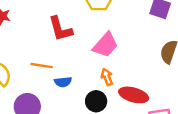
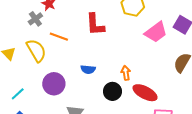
pink trapezoid: (105, 45) -> (156, 32), moved
orange line: (42, 66) -> (59, 37), moved

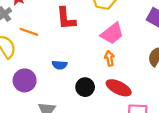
pink trapezoid: (156, 32) -> (112, 34), moved
orange arrow: (126, 73) -> (109, 58), moved

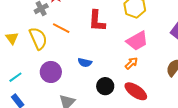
orange arrow: (109, 58) -> (131, 63), turned 48

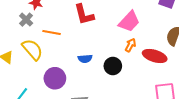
black circle: (105, 86) -> (113, 66), moved
red ellipse: (136, 91) -> (155, 56), moved

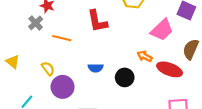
pink trapezoid: (129, 22) -> (162, 30), moved
orange arrow: (130, 45) -> (145, 56), turned -96
yellow semicircle: (32, 50) -> (48, 69), moved, size x0.6

